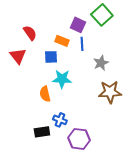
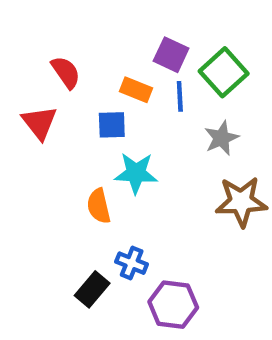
green square: (102, 15) -> (224, 72), moved
black rectangle: (42, 132) -> (92, 289), turned -42

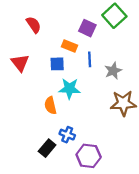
red semicircle: (66, 72) -> (34, 25), moved
green square: (224, 72) -> (114, 16), moved
blue line: (180, 96) -> (90, 59), moved

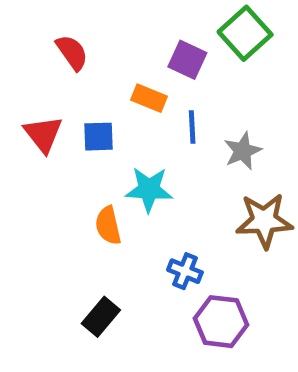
blue square: (57, 64) -> (98, 137), moved
blue cross: (67, 135) -> (185, 271), moved
purple hexagon: (89, 156) -> (221, 322), moved

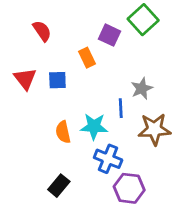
orange rectangle: (149, 98) -> (87, 58), turned 42
blue line: (192, 127) -> (121, 108), moved
cyan star: (149, 189) -> (94, 126), moved
blue cross: (185, 271) -> (108, 159), size x1.4

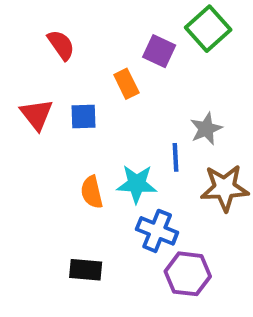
black rectangle: (59, 186) -> (86, 270), turned 55

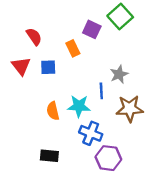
red semicircle: (61, 45) -> (34, 37), moved

